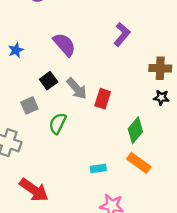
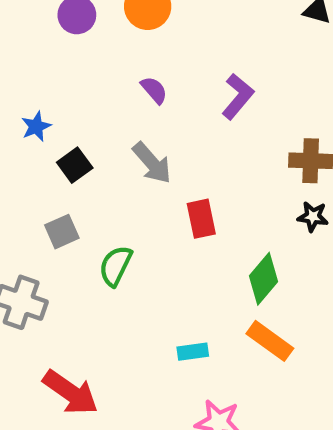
purple semicircle: (64, 45) -> (154, 90), moved, size x0.6
black square: (49, 81) -> (75, 165), moved
gray arrow: (77, 89) -> (152, 163), moved
red rectangle: (103, 99) -> (201, 219), turned -30

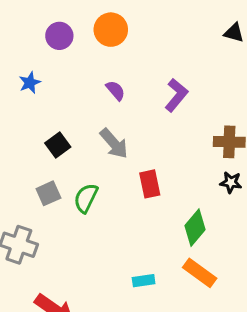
blue star: (36, 126) -> (30, 83), moved
green semicircle: (115, 266) -> (86, 198), moved

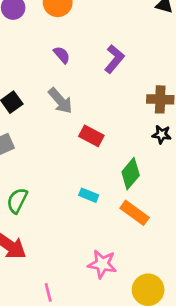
red rectangle: (150, 184) -> (91, 136), turned -50
green semicircle: (86, 198) -> (17, 201), moved
cyan rectangle: (144, 281) -> (89, 195), moved, turned 30

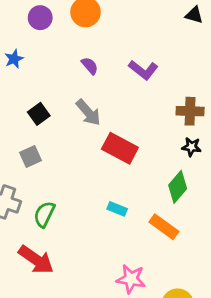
purple L-shape: (114, 59) -> (143, 70), turned 88
red rectangle: (91, 136) -> (120, 148), size x1.4
green diamond: (131, 174) -> (178, 187), moved

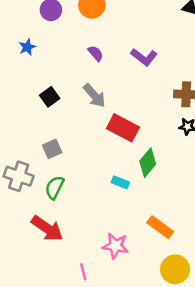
gray square: (31, 157) -> (52, 149), moved
green diamond: (178, 187) -> (148, 163), moved
orange rectangle: (164, 227) -> (160, 227), moved
pink star: (131, 279) -> (115, 246), moved

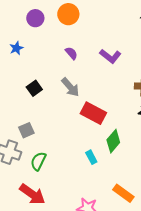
gray square: (52, 149) -> (26, 130), moved
cyan rectangle: (120, 182) -> (91, 157), turned 40

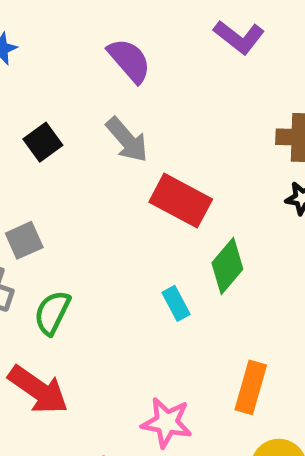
purple semicircle: (71, 53) -> (129, 60), size x1.5
purple L-shape: (110, 56) -> (239, 37), moved
orange rectangle: (123, 193) -> (251, 387), turned 70

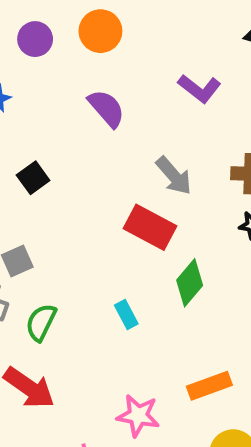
gray arrow: (127, 140) -> (174, 176), moved
cyan rectangle: (176, 303) -> (126, 314), moved
orange rectangle: (251, 387) -> (209, 386), turned 54

